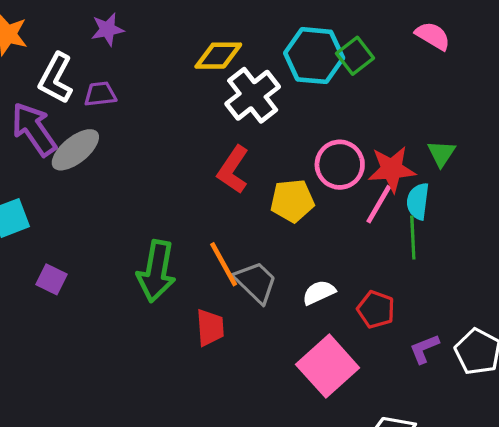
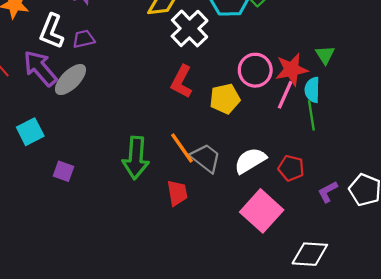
white semicircle: (319, 293) -> (250, 161), size x1.4

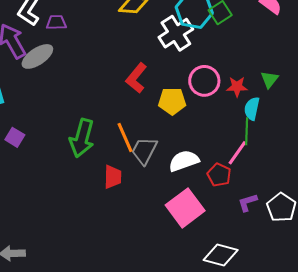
white cross: (190, 28) -> (176, 33), moved
red star: (292, 69) -> (237, 87), size x0.7
pink line: (285, 95) -> (237, 153), moved
gray trapezoid: (206, 158) -> (144, 151), turned -112

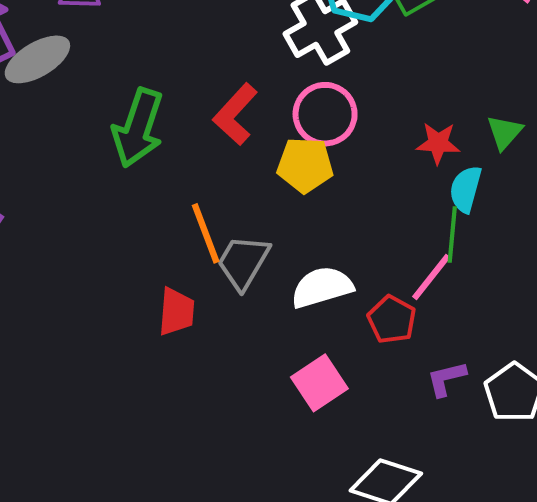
pink circle: (204, 81) -> (325, 114), moved
green arrow: (82, 138) -> (138, 128), moved
pink square: (185, 208) -> (319, 383), size x0.7

